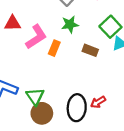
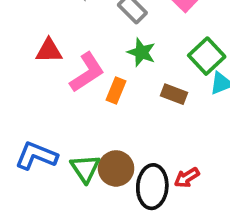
green star: (70, 24) -> (141, 52), turned 30
brown circle: (42, 113) -> (116, 168), moved

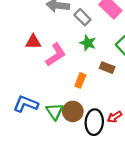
orange rectangle: (116, 90) -> (80, 80), moved

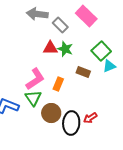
red triangle: (33, 42) -> (50, 48), moved
pink L-shape: (56, 55) -> (35, 79), moved
green triangle: (55, 111) -> (33, 98), moved

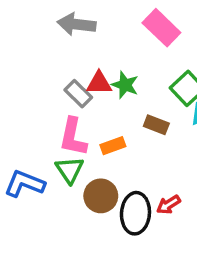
gray rectangle: (60, 25) -> (78, 94), moved
pink L-shape: (35, 79) -> (73, 137), turned 135
orange rectangle: (58, 84) -> (113, 146), turned 48

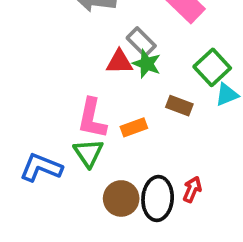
gray rectangle: (78, 94) -> (141, 42), moved
brown circle: (101, 196) -> (121, 198), moved
red arrow: (168, 205) -> (192, 189), turned 145

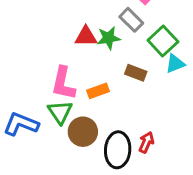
gray rectangle: (141, 42) -> (131, 20), moved
green star: (147, 64) -> (109, 38), turned -30
brown circle: (121, 198) -> (83, 132), moved

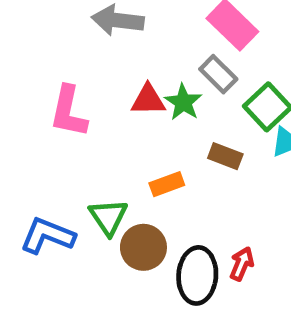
green star: (109, 38) -> (183, 102), turned -30
pink L-shape: (63, 83) -> (69, 112), moved

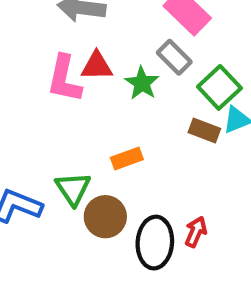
red triangle: (148, 100) -> (97, 66), moved
pink L-shape: (69, 112) -> (64, 79), moved
brown rectangle: (225, 156) -> (204, 131), moved

